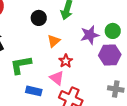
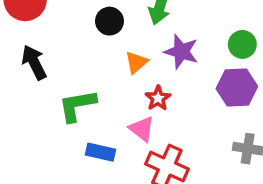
purple star: (90, 35) -> (181, 52), moved, turned 30

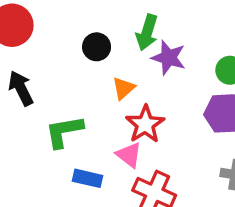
purple star: (181, 52) -> (169, 58), moved
red star: (158, 98) -> (145, 124), size x1.5

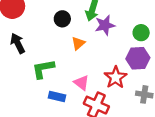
purple star: (169, 58) -> (105, 25), turned -30
red star: (145, 124) -> (116, 77), moved

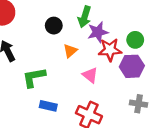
red star: (116, 77) -> (110, 50), moved, turned 30
pink triangle: (81, 83) -> (90, 75), moved

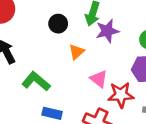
red star: (110, 50) -> (121, 95), moved
green L-shape: (34, 77) -> (36, 81), turned 50

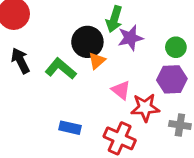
black circle: (58, 24) -> (87, 42), moved, size x1.5
green L-shape: (36, 81) -> (61, 69), moved

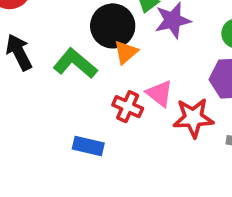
red cross: (120, 138) -> (128, 107), moved, size x0.7

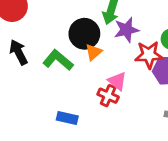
red cross: (128, 107) -> (108, 96), moved
red star: (193, 118) -> (149, 55), moved

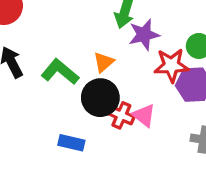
black circle: (84, 34) -> (100, 98), moved
pink triangle: (117, 81) -> (144, 115), moved

